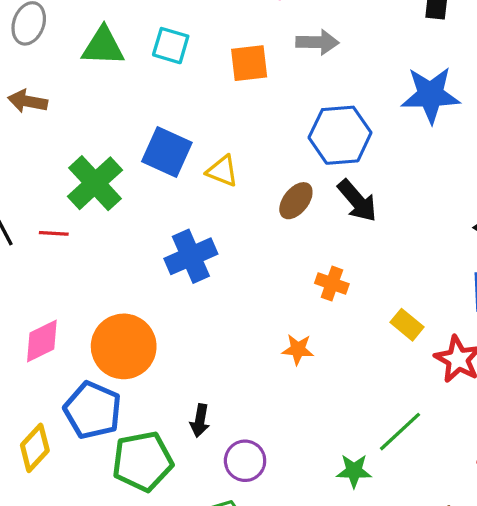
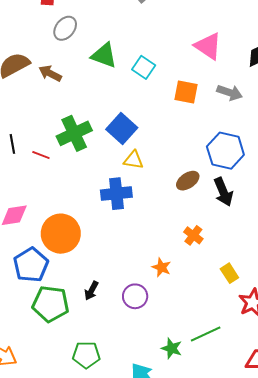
yellow triangle: (222, 171) -> (133, 160), moved, turned -30
purple circle: (245, 461) -> (135, 296), moved

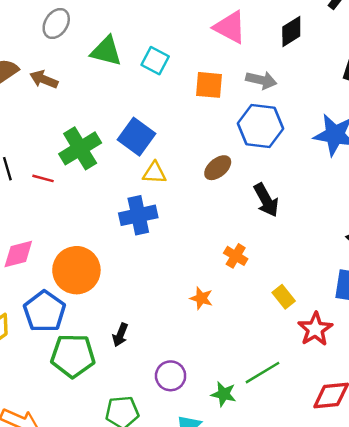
blue hexagon: (225, 151) -> (260, 126), moved
brown ellipse: (188, 181) -> (218, 168), moved
purple circle: (135, 296) -> (171, 376), moved

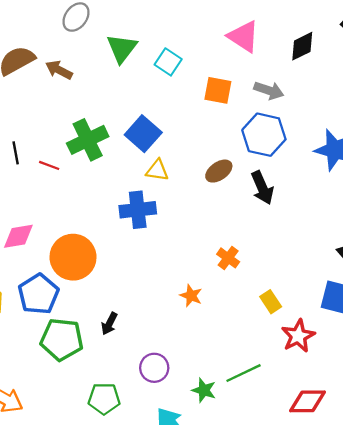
green triangle: (106, 51) -> (122, 48), turned 48
black arrow: (266, 200) -> (262, 188), moved

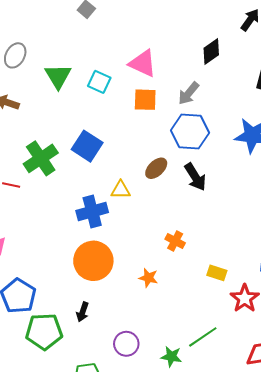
pink triangle: (243, 36) -> (143, 63), moved
gray arrow: (269, 90) -> (189, 93), turned 120
yellow triangle: (157, 170) -> (121, 190), moved
orange circle: (73, 257) -> (93, 261), moved
yellow rectangle: (271, 302) -> (217, 273), turned -30

